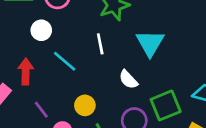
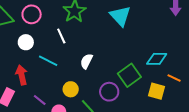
cyan triangle: (150, 43) -> (120, 16), moved
white line: (100, 44) -> (61, 36), moved
white semicircle: (128, 80) -> (86, 61), moved, turned 84

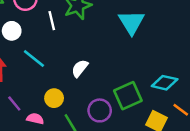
white line: (61, 36) -> (52, 21), moved

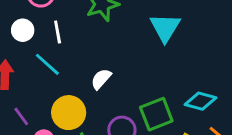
white line: (52, 21) -> (58, 32), moved
yellow circle: (54, 98) -> (69, 113), size x1.5

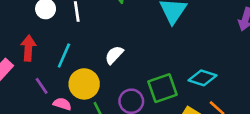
cyan line: (47, 64) -> (64, 55), moved, turned 70

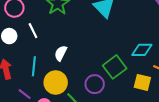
white semicircle: (114, 55) -> (61, 53), moved

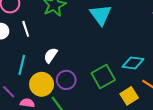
yellow square: (142, 82) -> (129, 96), turned 36
purple circle: (95, 84) -> (66, 80), moved

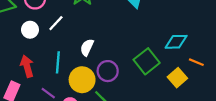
white line: (26, 29) -> (56, 23), turned 70

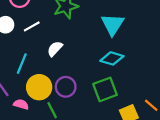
cyan diamond: (176, 42) -> (112, 58), moved
white semicircle: (87, 47) -> (55, 49), moved

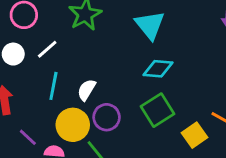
white semicircle: (55, 49) -> (86, 90), moved
cyan line: (22, 64) -> (53, 86), moved

